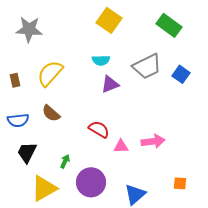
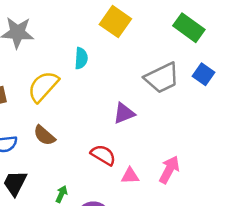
cyan semicircle: (101, 60) -> (81, 58), moved, turned -84
blue square: (181, 74) -> (204, 74), moved
purple triangle: (110, 84) -> (124, 113), moved
pink arrow: (153, 141) -> (169, 170), turned -55

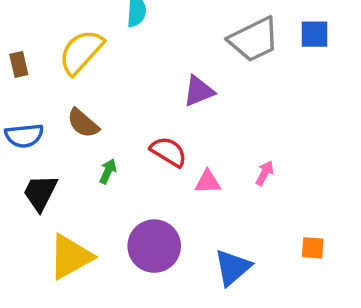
blue square: (204, 74) -> (314, 34), turned -35
pink arrow: (169, 170) -> (265, 173), size x0.6
green arrow: (62, 194) -> (108, 171), moved

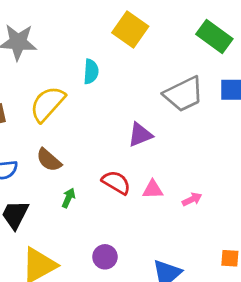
pink arrow: (265, 173) -> (192, 199), turned 36
pink triangle: (208, 182) -> (153, 189), moved
purple circle: (154, 246) -> (105, 257), size x0.6

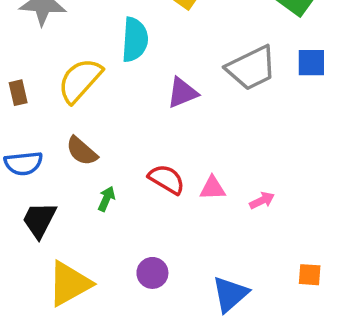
cyan semicircle: (91, 72) -> (135, 40), size x1.4
purple triangle: (140, 135) -> (182, 93), moved

